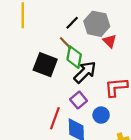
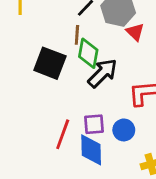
brown line: (66, 43) -> (77, 35), turned 48
purple square: (79, 100) -> (94, 124), moved, turned 35

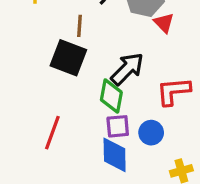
brown line: (77, 35) -> (79, 26), moved
green diamond: (88, 53) -> (111, 96), moved
red line: (63, 134) -> (52, 133), moved

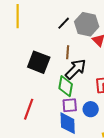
brown line: (79, 26) -> (68, 52), moved

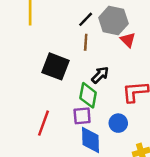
brown line: (68, 52) -> (86, 42), moved
black arrow: (76, 69) -> (100, 75), size x0.7
purple square: (70, 105) -> (82, 116), moved

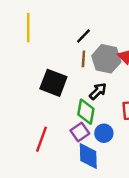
gray hexagon: (113, 21) -> (106, 59), moved
purple square: (82, 116) -> (80, 132), turned -30
blue circle: (118, 123) -> (104, 133), moved

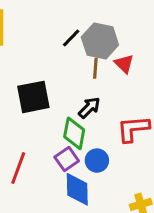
brown line: (83, 59) -> (95, 68), moved
gray hexagon: (106, 59) -> (100, 41), moved
black square: (53, 83) -> (33, 97), turned -32

